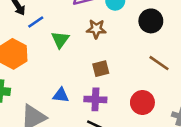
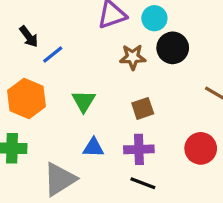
black circle: (151, 21) -> (173, 48), moved
green triangle: (60, 40) -> (84, 101), moved

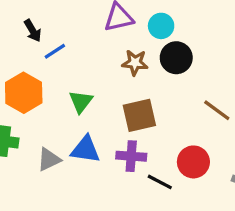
brown square: (143, 108) -> (139, 115), size x1.5
blue triangle: (93, 148) -> (85, 149), size x1.4
gray triangle: (60, 179) -> (49, 159), moved, size x0.7
black line: (143, 183) -> (160, 182), moved

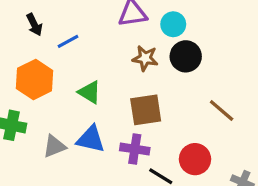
black arrow: (33, 31) -> (34, 25), moved
green triangle: (81, 102) -> (90, 92), turned -40

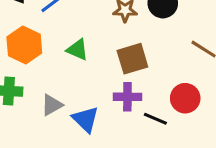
blue triangle: (91, 139) -> (86, 119), moved, turned 40

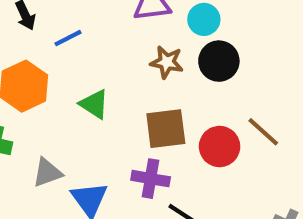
red circle: (185, 98) -> (220, 147), moved

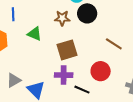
blue line: (68, 38) -> (13, 14), turned -56
green triangle: (94, 104) -> (35, 34), moved
red circle: (220, 147) -> (101, 71), moved

